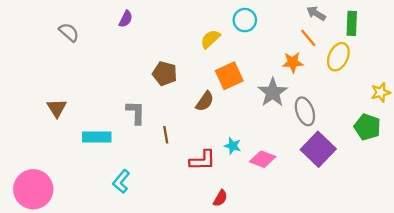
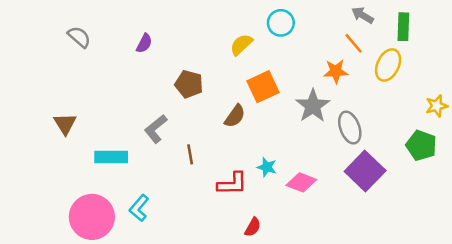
purple semicircle: (126, 19) -> (144, 43), moved
gray L-shape: (136, 112) -> (156, 129), turned -130
pink circle: (33, 189) -> (92, 217), moved

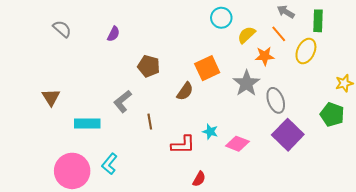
yellow semicircle: (241, 45) -> (246, 35), moved

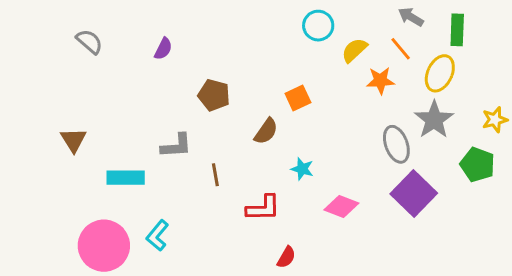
orange square: (207, 68) -> (298, 98), size x0.7
gray star: (246, 83) -> (434, 120), moved
gray L-shape: (123, 101) -> (176, 146), turned -145
cyan star: (210, 132) -> (302, 169), moved

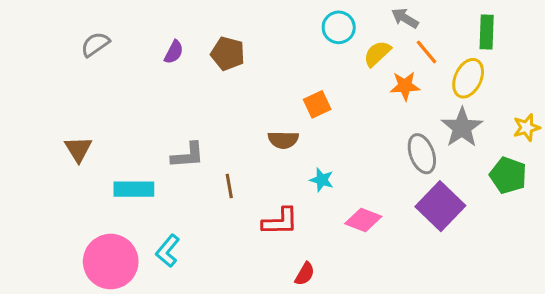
gray arrow: (411, 17) -> (405, 18), moved
gray semicircle: (89, 41) -> (95, 44), turned -76
brown pentagon: (214, 95) -> (228, 54), moved
brown semicircle: (266, 131) -> (283, 140), turned 56

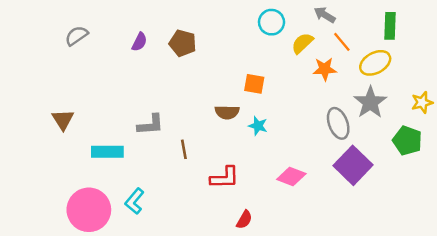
yellow ellipse: (468, 78) -> (375, 63), turned 36
orange square: (317, 104) -> (254, 84), turned 35
cyan star: (322, 180) -> (258, 126), moved

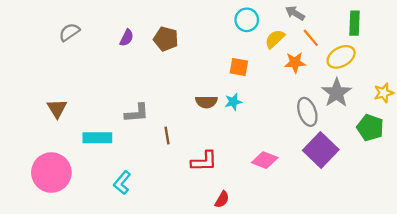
orange square: (254, 84) -> (239, 67), moved
cyan star: (258, 126) -> (233, 102), moved, turned -30
pink circle: (89, 210) -> (51, 173), moved

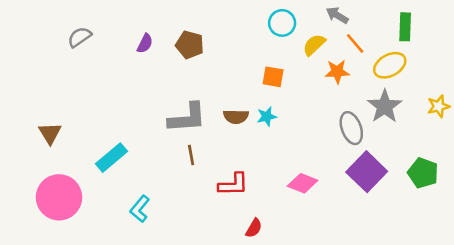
brown triangle: (57, 109) -> (50, 133), moved
gray L-shape: (137, 113) -> (187, 118), moved, size x1.4
green pentagon: (370, 128) -> (423, 173), moved
cyan rectangle: (97, 138) -> (112, 158), turned -40

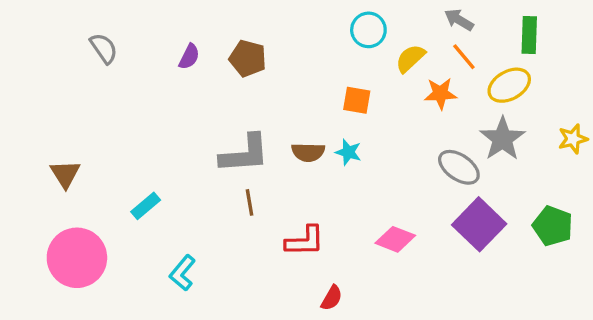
gray arrow: (337, 15) -> (459, 20), moved
gray semicircle: (79, 37) -> (104, 48), turned 90
cyan star: (267, 117) -> (348, 152), turned 30
gray ellipse: (351, 128) -> (459, 167), turned -36
cyan rectangle: (112, 158) -> (146, 206), size x0.7

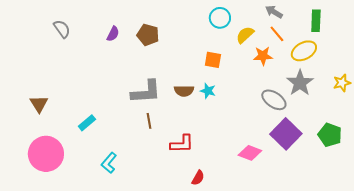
pink diamond: (395, 239) -> (250, 153), moved

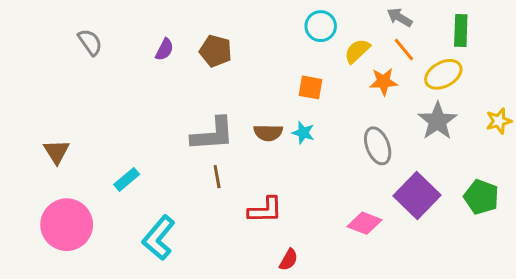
gray ellipse: (274, 100) -> (378, 146), moved, turned 35
cyan L-shape: (109, 163) -> (159, 238), size x1.4

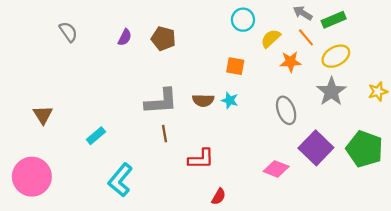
green rectangle: (461, 31) -> (334, 20), moved, turned 65
green pentagon: (481, 197) -> (365, 149), size x1.4
pink circle: (67, 225) -> (32, 177), moved

